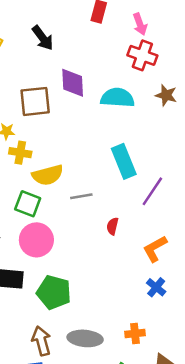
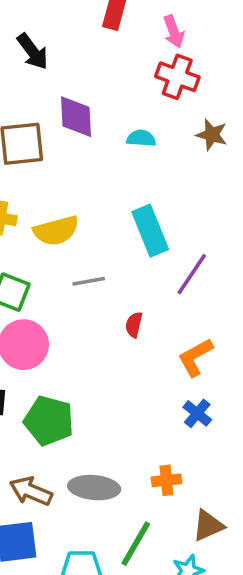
cyan semicircle: (117, 98) -> (141, 138), size x0.6
yellow semicircle: (48, 175) -> (56, 231), moved
brown arrow: (41, 341) -> (31, 491), turned -52

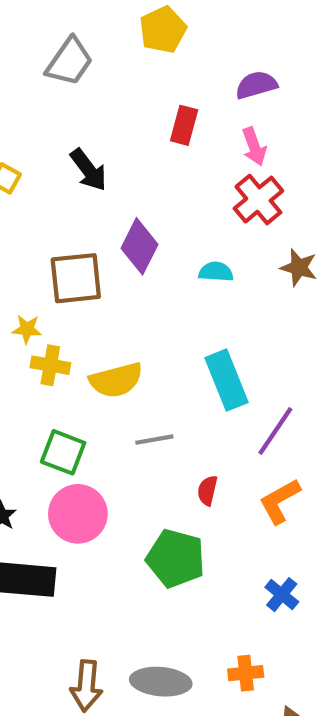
red cross: (177, 77) -> (258, 200), turned 30
purple diamond: (76, 117) -> (140, 246), turned 30
orange L-shape: (195, 357) -> (280, 501), moved
green pentagon: (49, 421) -> (176, 558), moved
brown arrow: (31, 491) -> (86, 686), turned -108

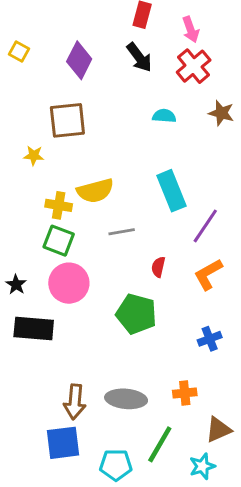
black arrow: (89, 170) -> (139, 57), moved
purple diamond: (140, 246) -> (79, 60), moved
yellow cross: (50, 365) -> (59, 205), moved
blue cross: (282, 595) -> (210, 339), turned 30

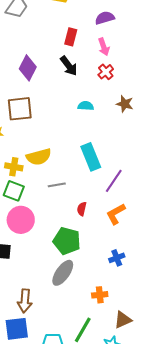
red cross: (194, 66) -> (106, 72), size x0.7
gray ellipse: (126, 399) -> (63, 273), moved, turned -60

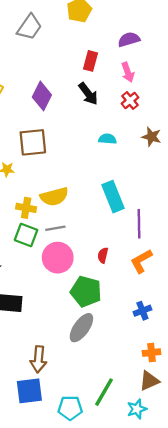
purple line: (114, 181) -> (139, 224), turned -35
gray line: (57, 185) -> (55, 228), moved
pink circle: (21, 220) -> (58, 258), moved
orange cross: (100, 295) -> (151, 353), moved

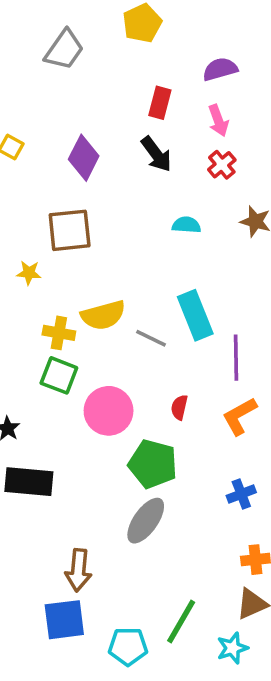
gray line: (55, 228) -> (151, 338), moved, turned 36

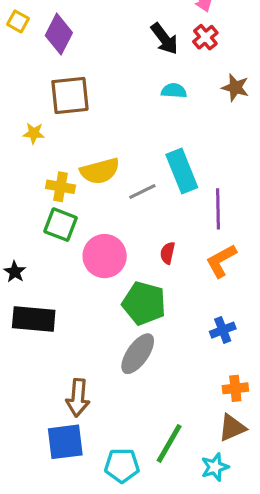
black arrow: (156, 154) -> (164, 39), moved
purple diamond: (84, 158) -> (59, 34), moved
gray line: (151, 338) -> (142, 191), turned -52

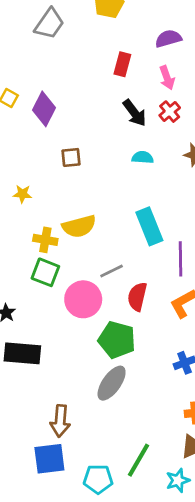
brown square: (70, 95) -> (71, 157), moved, size x0.6
gray line: (142, 191) -> (112, 271), moved
red semicircle: (168, 253) -> (137, 297), size x1.5

